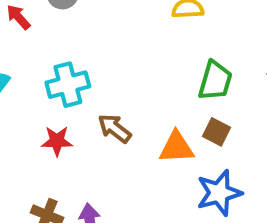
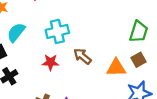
brown square: (217, 132) -> (138, 60), turned 32

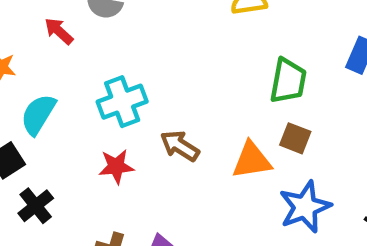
brown square: (138, 60) -> (295, 138), turned -32

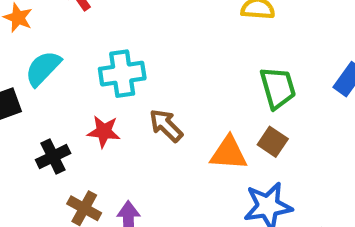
green trapezoid: (288, 81) -> (278, 88), turned -39
black cross: (36, 206) -> (53, 157), moved

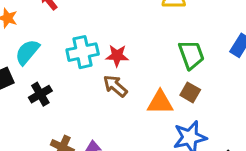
red star: (104, 132) -> (117, 56), moved
black cross: (53, 157) -> (40, 94), moved

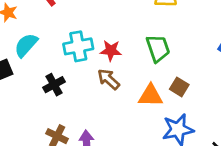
green trapezoid: (191, 55) -> (158, 48), moved
black cross: (40, 94) -> (54, 85), moved

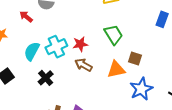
cyan semicircle: (26, 45) -> (32, 51), moved

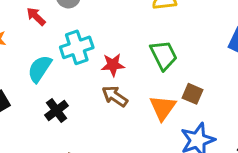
cyan cross: (56, 47) -> (77, 47), moved
orange triangle: (116, 69) -> (163, 108), turned -48

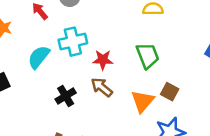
black cross: (57, 110) -> (66, 96), moved

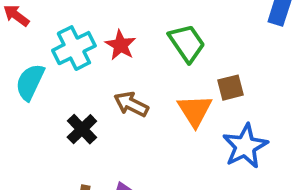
red star: (103, 60) -> (120, 45), moved, turned -30
brown square: (170, 92) -> (231, 88), turned -30

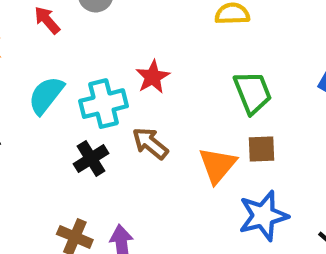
green trapezoid: (187, 43) -> (253, 92), moved
cyan cross: (74, 48) -> (104, 104), moved

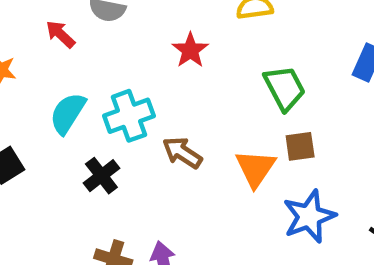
red star: (153, 77) -> (190, 50), moved
black cross: (91, 159) -> (101, 176), moved

